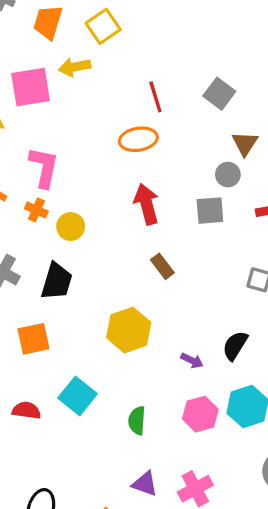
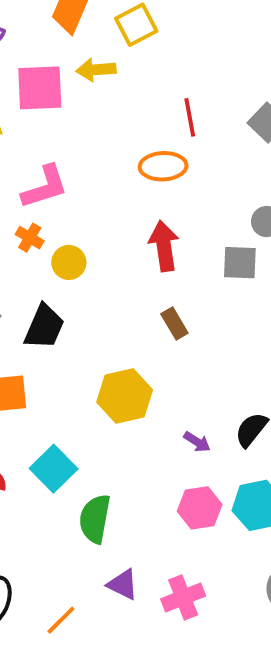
pink L-shape: (44, 167) -> (45, 187), turned 54
green semicircle: (137, 421) -> (95, 519), moved, size x1.4

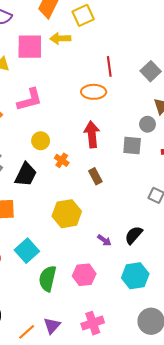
orange cross: (30, 238) -> (62, 160), moved
pink hexagon: (200, 508) -> (84, 275), moved
purple triangle: (123, 585) -> (52, 326), moved, turned 42

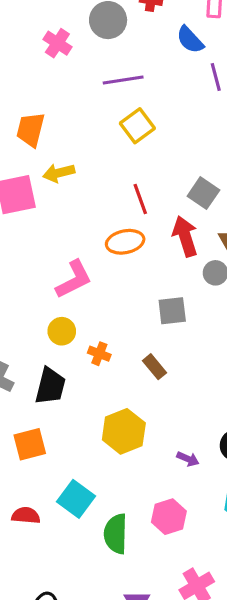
yellow square: (83, 15) -> (137, 126), moved
pink L-shape: (30, 100) -> (74, 279), moved
red arrow: (92, 134) -> (185, 236), moved
gray square: (132, 145) -> (172, 311), moved

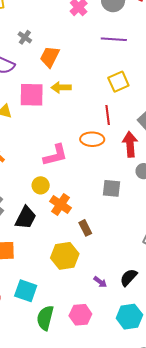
yellow square: (137, 126) -> (118, 82), moved
orange cross: (99, 354) -> (61, 205), size x1.5
brown rectangle: (154, 367) -> (85, 228), moved
cyan square: (76, 499) -> (26, 291), turned -30

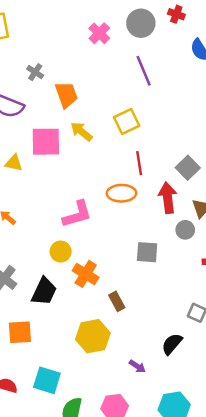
purple line: (114, 39) -> (144, 71), turned 65
orange trapezoid: (50, 57) -> (66, 95), turned 135
yellow square: (118, 82) -> (127, 121), moved
yellow arrow: (61, 87) -> (81, 131), turned 42
black semicircle: (129, 277) -> (172, 344), moved

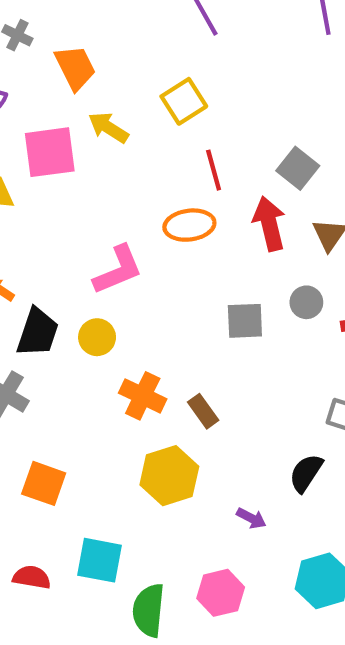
gray circle: (185, 230) -> (306, 302), moved
orange cross: (86, 274) -> (143, 396), moved
black trapezoid: (44, 291) -> (38, 332), moved
orange square: (20, 332) -> (44, 483), turned 30

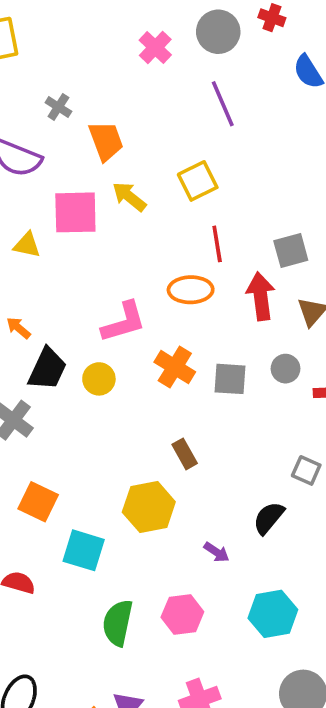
gray square: (298, 168) -> (291, 251), turned 30
orange cross: (143, 396) -> (175, 367), moved
cyan square: (100, 560) -> (84, 550), moved

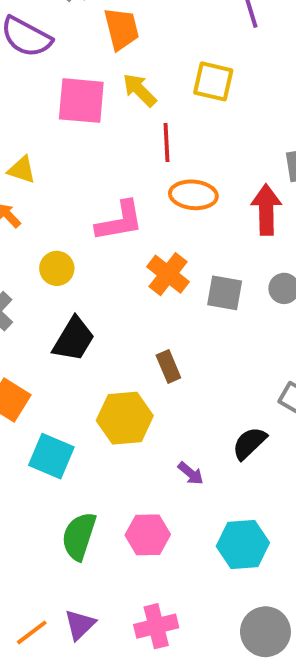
yellow square: (198, 181) -> (213, 81), turned 33
red line: (217, 244) -> (167, 142), moved
yellow triangle: (27, 245) -> (22, 170), moved
black trapezoid: (47, 369) -> (74, 339), moved
yellow circle: (99, 379) -> (57, 268), moved

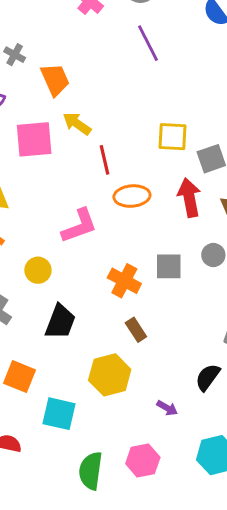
yellow square: (213, 81) -> (173, 137), moved
orange cross: (168, 274) -> (124, 281), moved

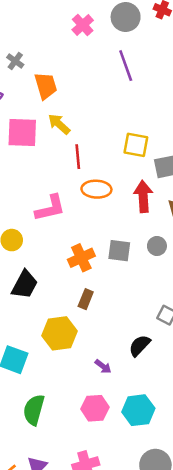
orange cross: (124, 281) -> (81, 258), turned 30
brown rectangle: (136, 330) -> (86, 299), turned 48
pink hexagon: (143, 460) -> (95, 408), moved

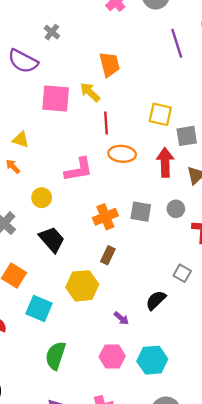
purple line: (126, 66) -> (177, 43), moved
orange trapezoid: (46, 86) -> (109, 64), moved
black trapezoid: (25, 285) -> (52, 239), turned -72

